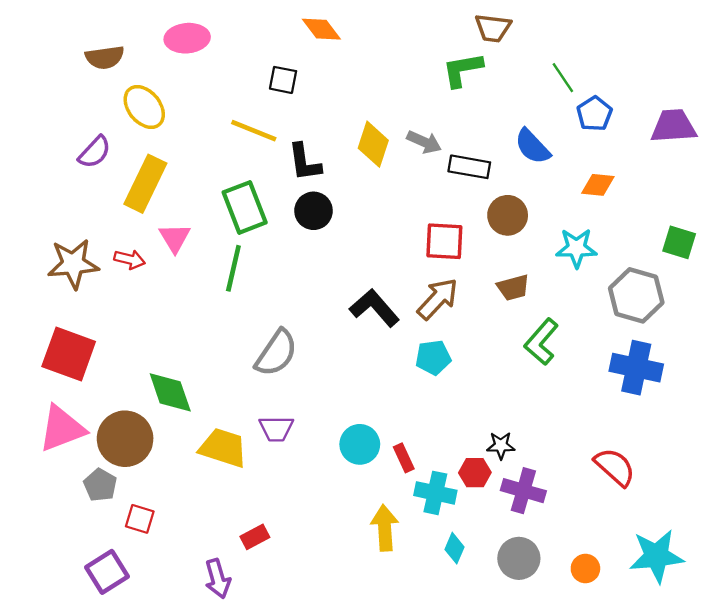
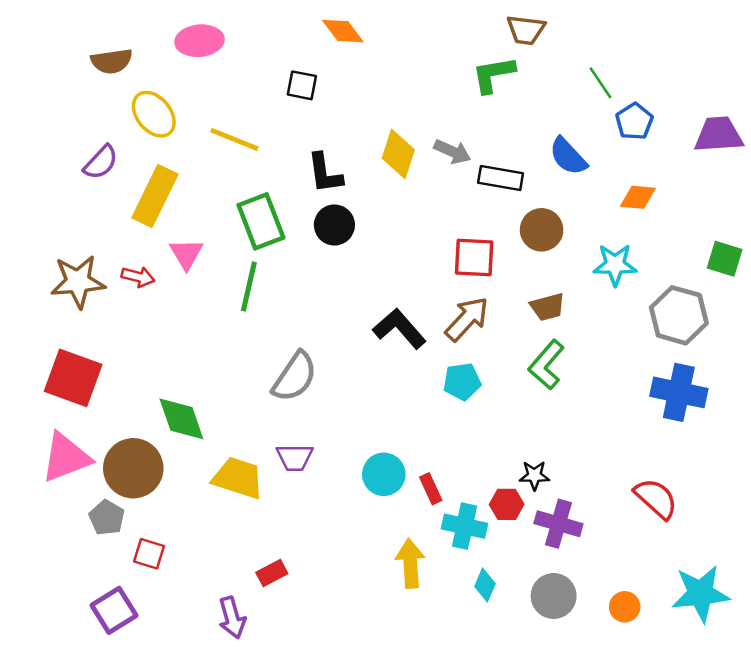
yellow line: (254, 131) -> (234, 139), moved
green L-shape: (541, 342) -> (546, 365), moved

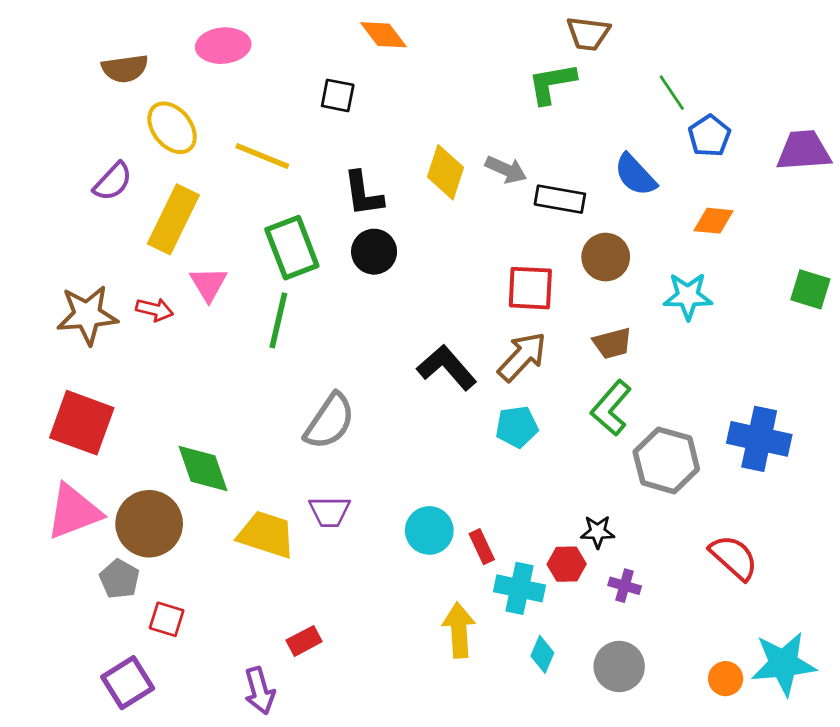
gray hexagon: (679, 315) -> (666, 460), moved
purple cross: (558, 524) -> (625, 586), size x0.6
orange circle: (625, 607) -> (726, 679), moved

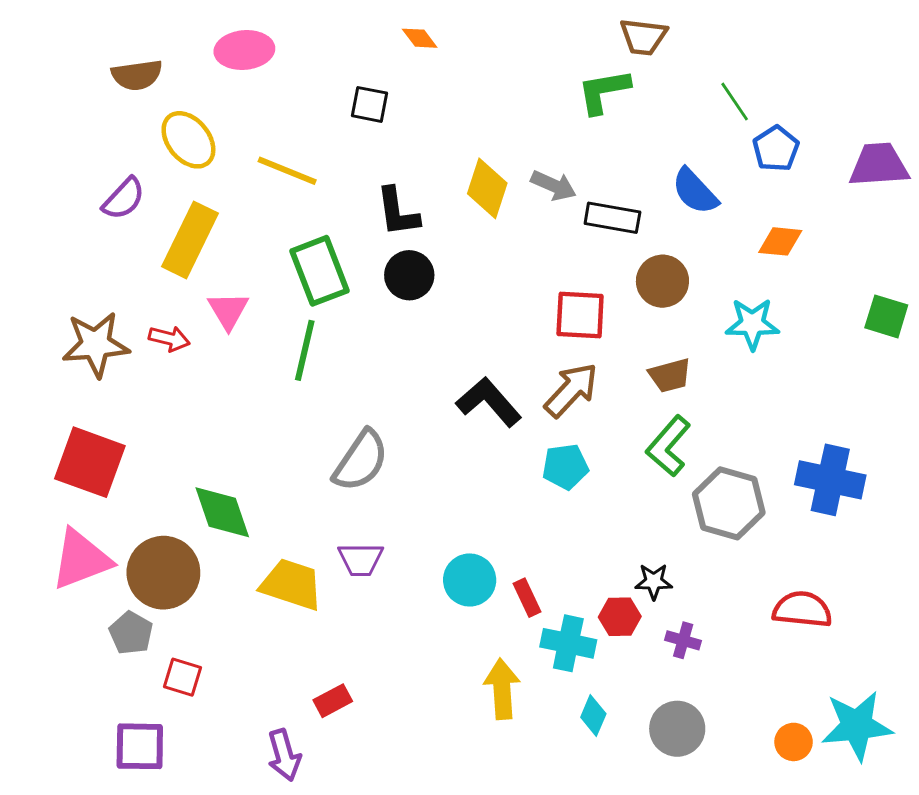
orange diamond: (383, 35) -> (420, 38), size x0.7
red semicircle: (734, 557) -> (802, 609), turned -36
purple square: (128, 683) -> (140, 746), turned 33

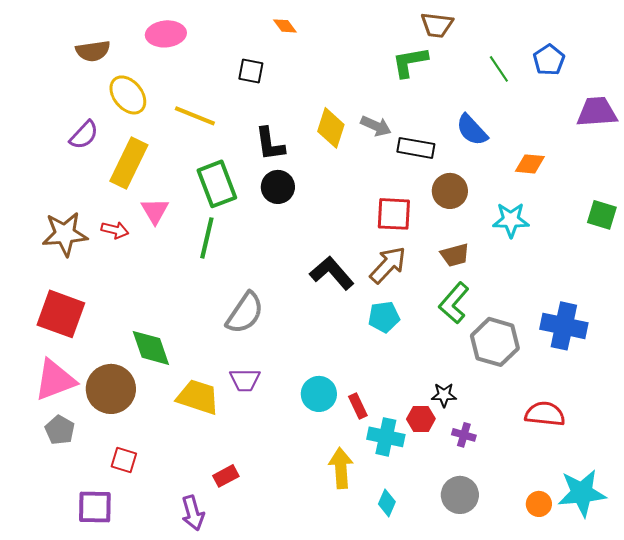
blue pentagon: (776, 149) -> (549, 60), moved
gray pentagon: (131, 633) -> (60, 430), moved
cyan diamond: (593, 715) -> (387, 503), moved

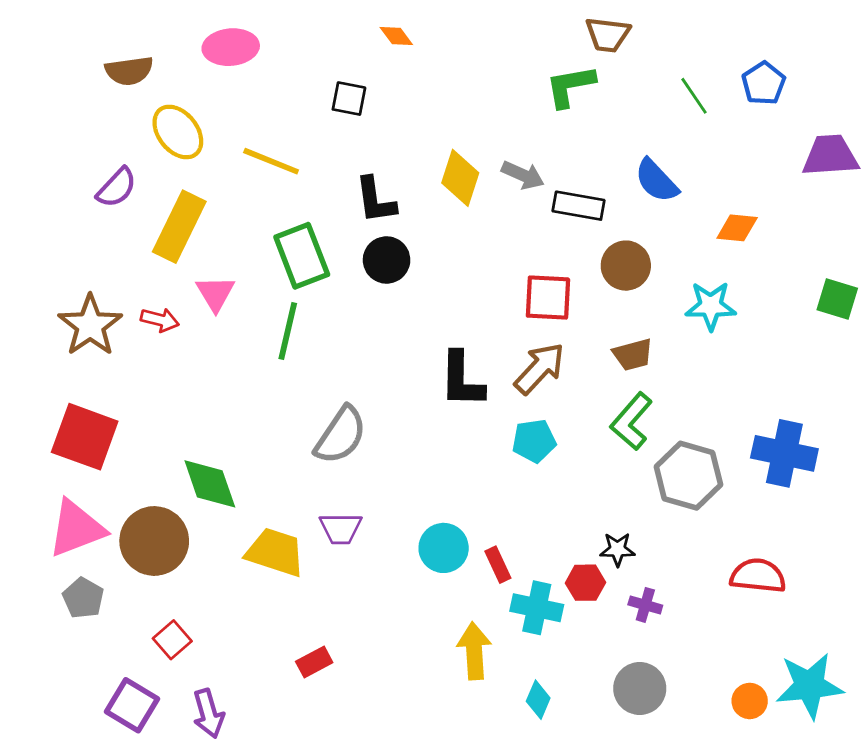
brown star: (65, 234) -> (90, 325), turned -30
black L-shape: (332, 273) -> (462, 380), turned -138
red square: (124, 460) -> (172, 640), turned 32
purple square: (95, 507) -> (132, 705), turned 30
purple arrow: (193, 513) -> (208, 714), moved

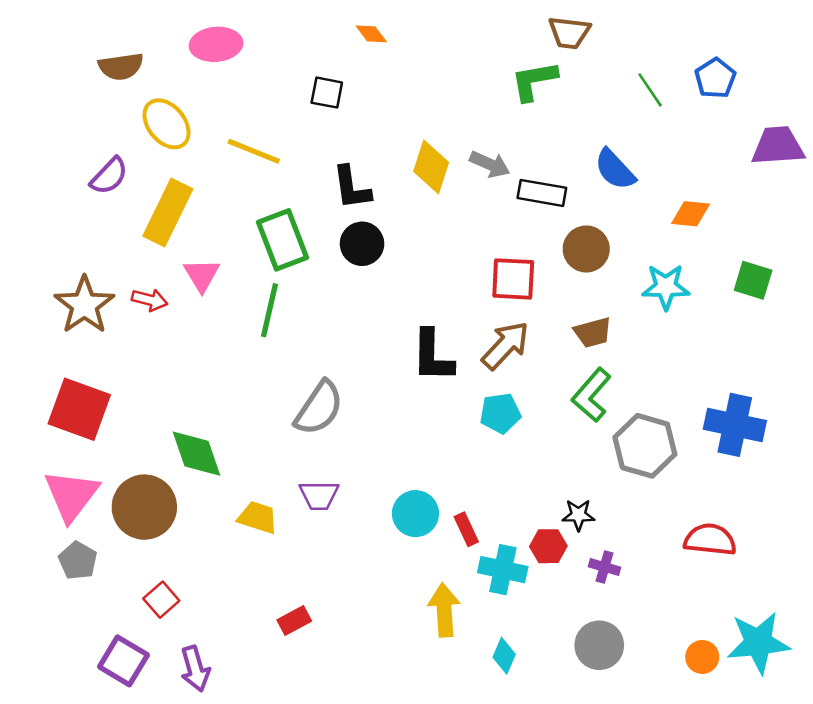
green square: (837, 299) -> (753, 280), moved
pink triangle: (76, 528) -> (71, 495), turned -32
yellow trapezoid: (275, 552) -> (258, 517), size x0.7

